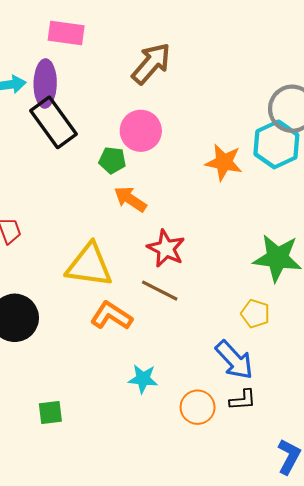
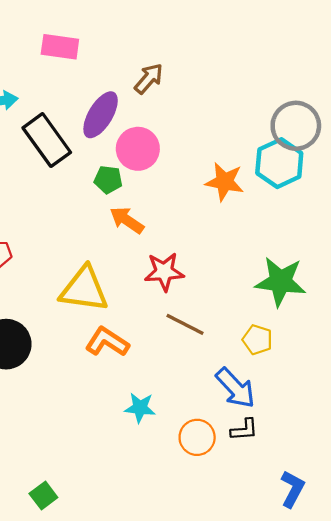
brown arrow: (151, 64) -> (149, 79), size x0.7
purple ellipse: (45, 83) -> (101, 115), moved, turned 30
red star: (166, 248) -> (164, 272), turned -30
brown line: (160, 291) -> (185, 324), moved
green square: (50, 412) -> (43, 496), moved, turned -30

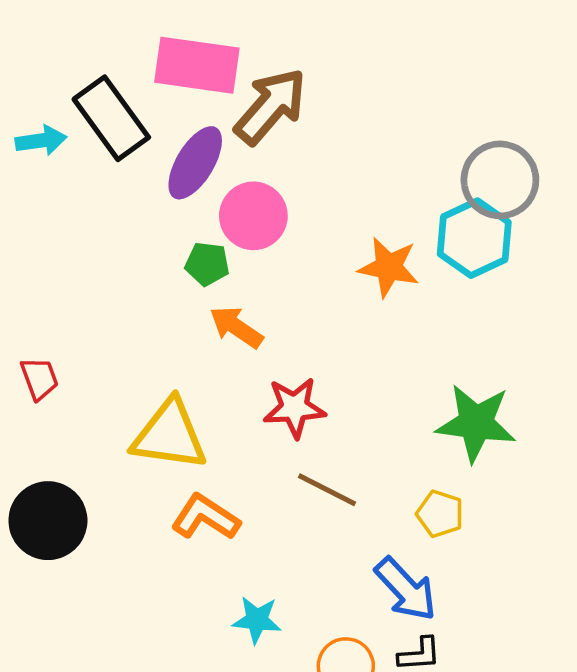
pink rectangle: (60, 47) -> (197, 65), moved, size x1.4
brown arrow: (149, 79) -> (271, 106), size x1.6
black rectangle: (47, 140) -> (111, 118), moved

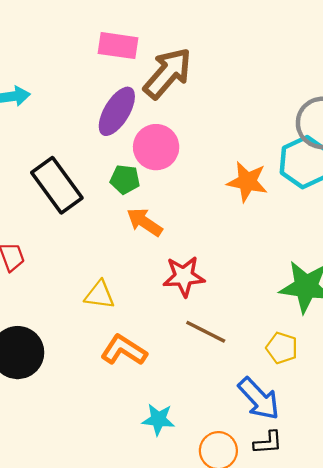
pink rectangle: (197, 65) -> (118, 46), size x0.7
black rectangle: (111, 118) -> (57, 185), moved
yellow triangle: (169, 435) -> (100, 295), size x0.6

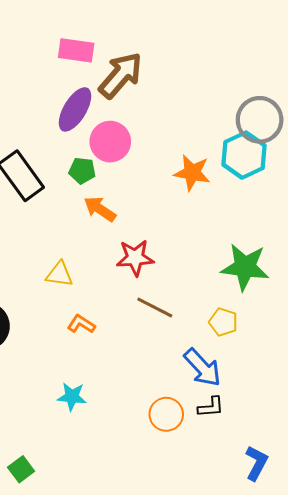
orange L-shape: (124, 350) -> (81, 324), size x0.7
cyan star: (158, 419) -> (72, 397), moved

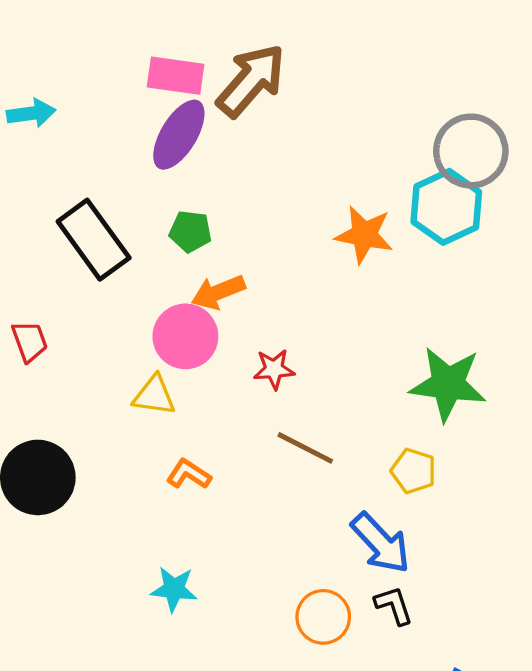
pink rectangle: (76, 50) -> (176, 76), moved
pink circle: (110, 142) -> (185, 336), moved
orange arrow: (100, 209) -> (218, 292), turned -56
red star: (135, 258) -> (274, 369), size x0.7
black L-shape: (211, 407) -> (394, 605), turned -104

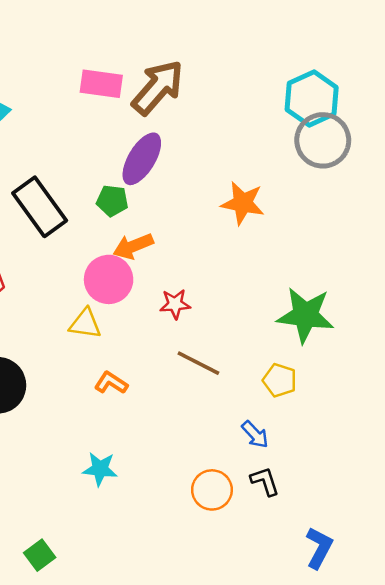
purple ellipse: (179, 135) -> (142, 159), moved
cyan hexagon: (446, 207) -> (312, 99), moved
blue arrow: (381, 543) -> (255, 435), size x0.6

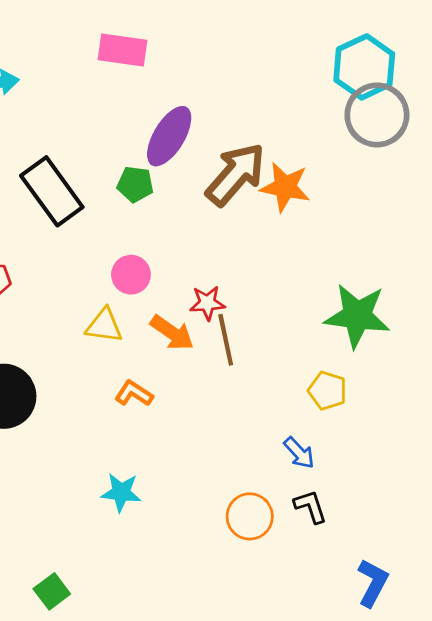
brown arrow: (158, 87) -> (236, 174), moved
orange arrow: (133, 246) -> (172, 333), moved, turned -123
pink circle: (109, 279) -> (131, 275), size x0.7
brown line: (198, 363) -> (226, 340), moved, turned 51

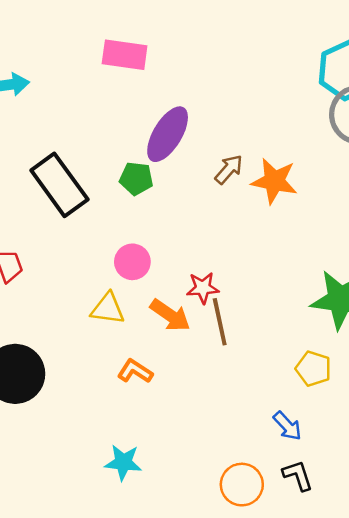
brown arrow: (236, 174) -> (229, 169), size x0.5

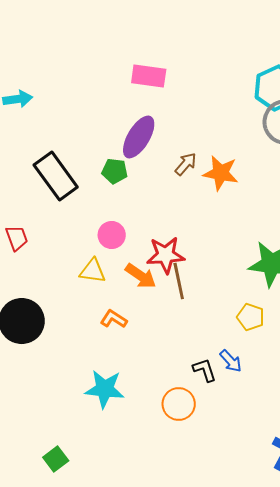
pink rectangle: (125, 55) -> (149, 76), moved
red star: (203, 288) -> (166, 255), size x1.5
cyan star: (123, 462) -> (105, 389), size x1.4
black L-shape: (298, 475) -> (205, 370), moved
orange circle: (242, 485) -> (179, 404), moved

